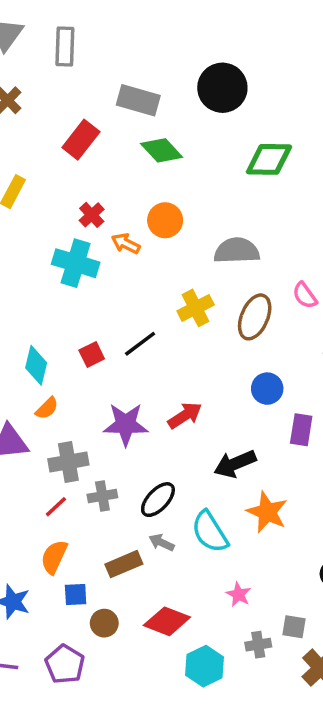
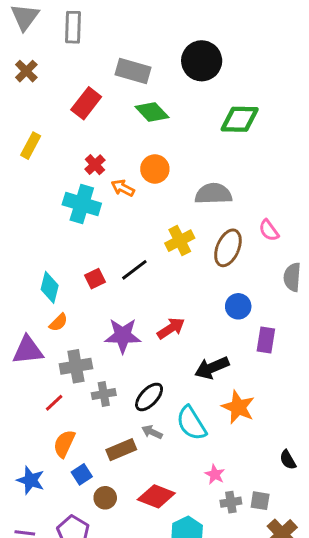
red line: (56, 507) -> (54, 403), moved
blue square: (76, 594) -> (82, 474), turned -30
gray cross: (258, 645) -> (231, 502), moved

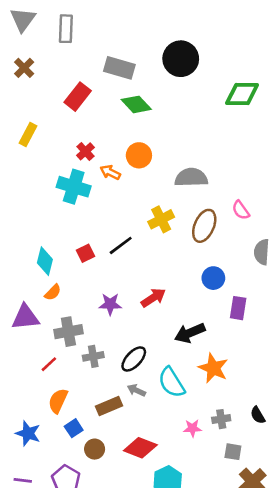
green diamond: (240, 119) -> (242, 94), moved
purple star: (123, 336) -> (110, 304), size x0.7
pink star: (215, 474) -> (192, 428), turned -30
gray cross: (231, 502) -> (221, 419), moved

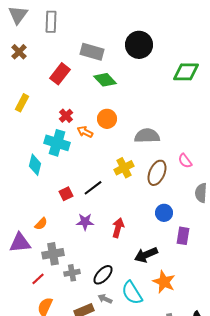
cyan diamond: (45, 261) -> (35, 165), moved
red arrow: (153, 298) -> (118, 228), turned -42
purple star: (110, 304) -> (85, 222), moved

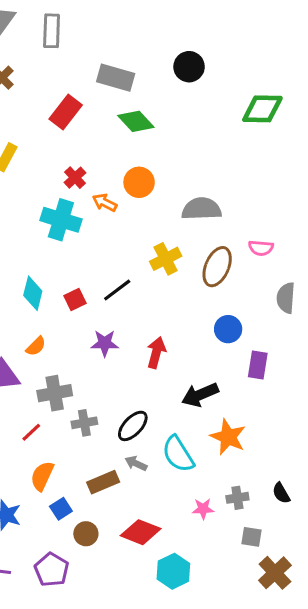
black circle: (139, 45) -> (189, 67), size x0.7
pink semicircle: (185, 161) -> (261, 248), turned -49
cyan diamond: (35, 165) -> (33, 293), moved

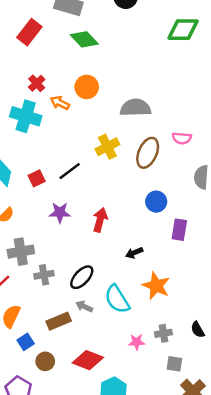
black arrow: (200, 395) -> (134, 253), size x0.6

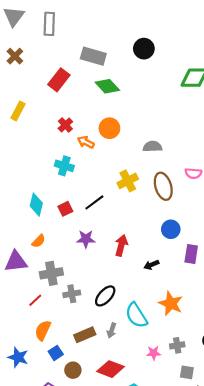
gray semicircle: (135, 108) -> (152, 146), size x0.7
cyan cross: (26, 116) -> (64, 166), moved, size x0.7
brown ellipse: (148, 153) -> (163, 186), turned -40
black arrow: (134, 253) -> (151, 265), moved
gray arrow: (84, 306) -> (112, 330), moved, turned -96

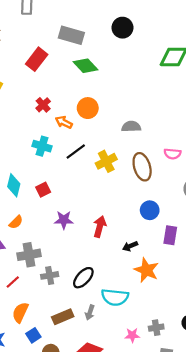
black line: (94, 202) -> (76, 152), moved
orange star: (171, 303) -> (146, 270), moved
cyan semicircle: (136, 315) -> (115, 297), turned -52

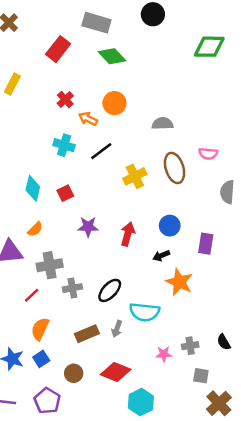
yellow cross: (106, 161) -> (135, 176), moved
blue circle: (150, 210) -> (170, 226), moved
blue square: (33, 335) -> (41, 359), moved

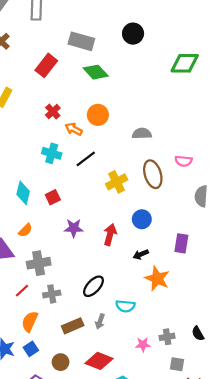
blue circle: (170, 226) -> (142, 219), moved
gray cross: (72, 288) -> (52, 294), moved
cyan semicircle: (144, 312) -> (125, 306), size x0.7

